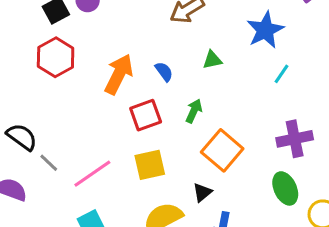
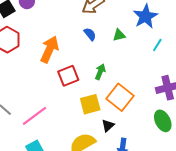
green triangle: (212, 60) -> (119, 35), moved
blue semicircle: (164, 72) -> (90, 34), moved
yellow square: (150, 165) -> (90, 104), moved

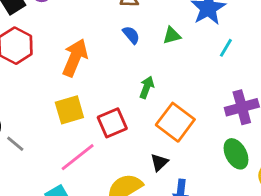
red square: (68, 76) -> (112, 123), moved
yellow square: (90, 104) -> (69, 110), moved
pink line: (35, 116) -> (78, 157), moved

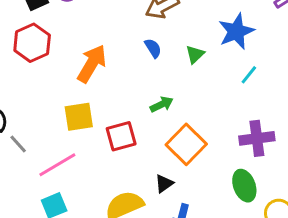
green triangle: (172, 35) -> (195, 54), turned -36
green arrow: (147, 87) -> (162, 104), turned 35
pink line: (78, 157) -> (57, 165), moved

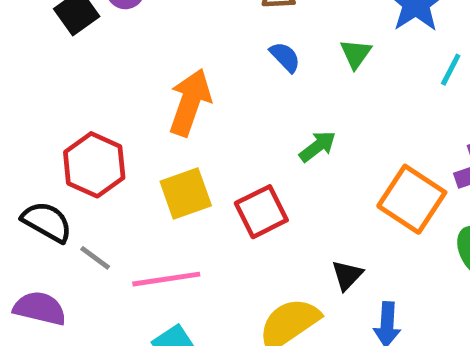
red hexagon: (32, 43) -> (94, 165), moved
orange square: (186, 144) -> (412, 199), moved
pink line: (57, 165) -> (166, 279), turned 33

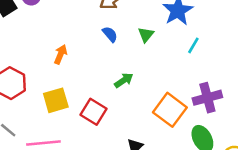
orange arrow: (190, 102) -> (61, 54), size x0.6
red square: (261, 212) -> (93, 112), turned -35

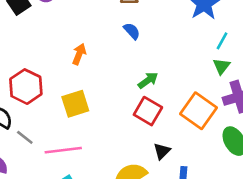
green triangle: (146, 35) -> (221, 66), moved
red square: (93, 112) -> (148, 111), moved

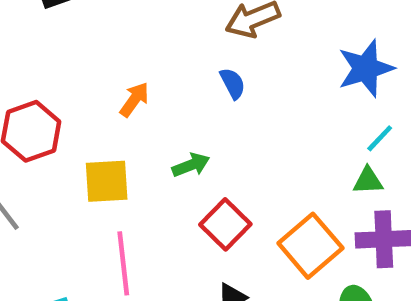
green triangle: (221, 66) -> (368, 181), turned 36
green arrow: (148, 80) -> (191, 165), moved
pink line: (63, 150) -> (123, 263), moved, turned 76

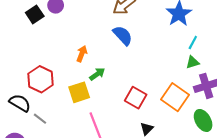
blue semicircle: (233, 83) -> (123, 35), size x1.5
green arrow: (191, 165) -> (97, 74), moved

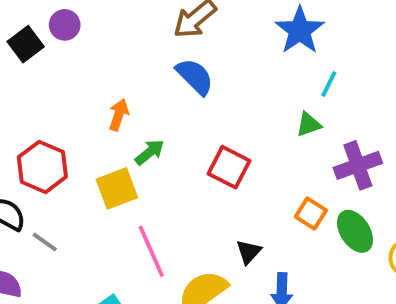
green triangle: (193, 62) -> (309, 124), moved
orange square: (175, 97) -> (311, 214), moved, size x0.6
red square: (136, 98) -> (229, 167), moved

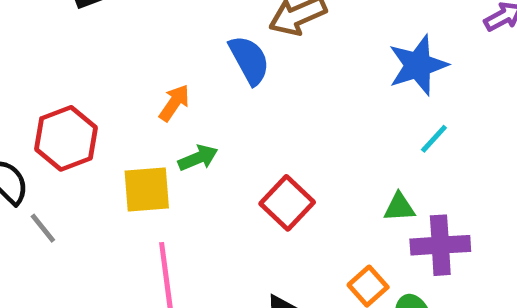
blue semicircle: (195, 77) -> (249, 60), moved
green triangle: (309, 124) -> (399, 207), moved

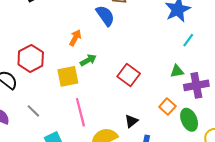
gray line: (43, 228) -> (33, 111), moved

